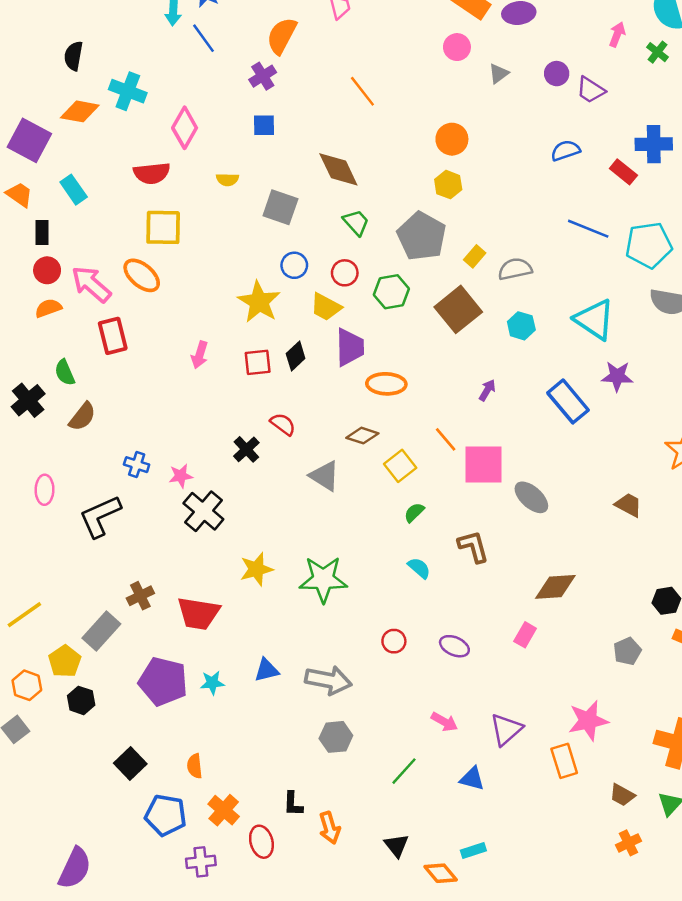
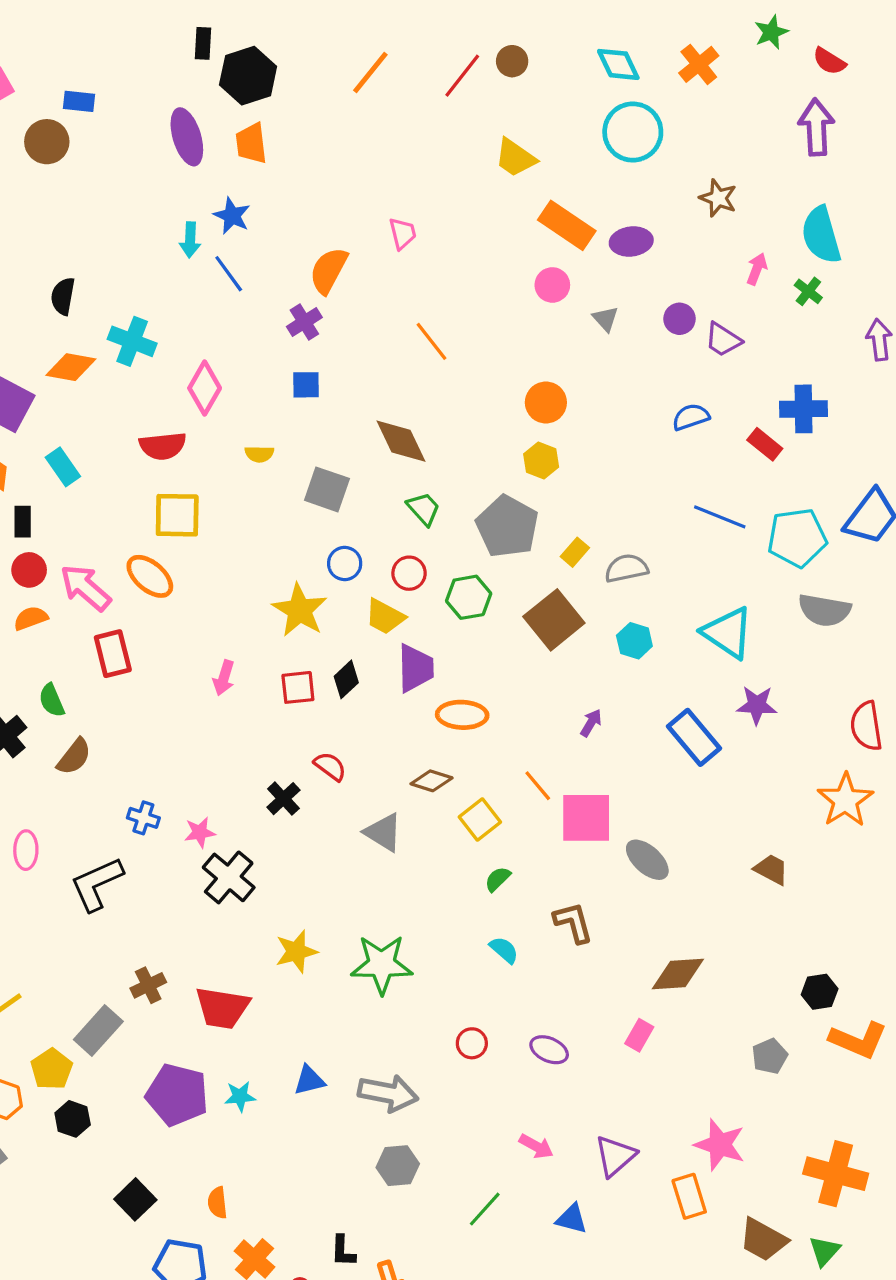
gray triangle: (499, 74) -> (605, 319), turned -35
pink star: (588, 721) -> (720, 1145), turned 30
brown trapezoid: (622, 795) -> (763, 1240), size x1.5

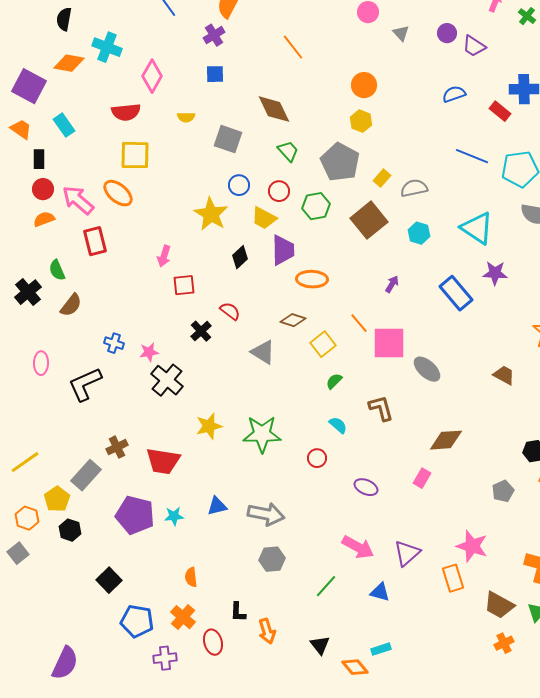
red square: (298, 687) -> (184, 285), moved
red circle: (472, 1043) -> (317, 458), moved
pink arrow: (536, 1146) -> (358, 547), size x1.5
orange semicircle: (217, 1203) -> (191, 577), moved

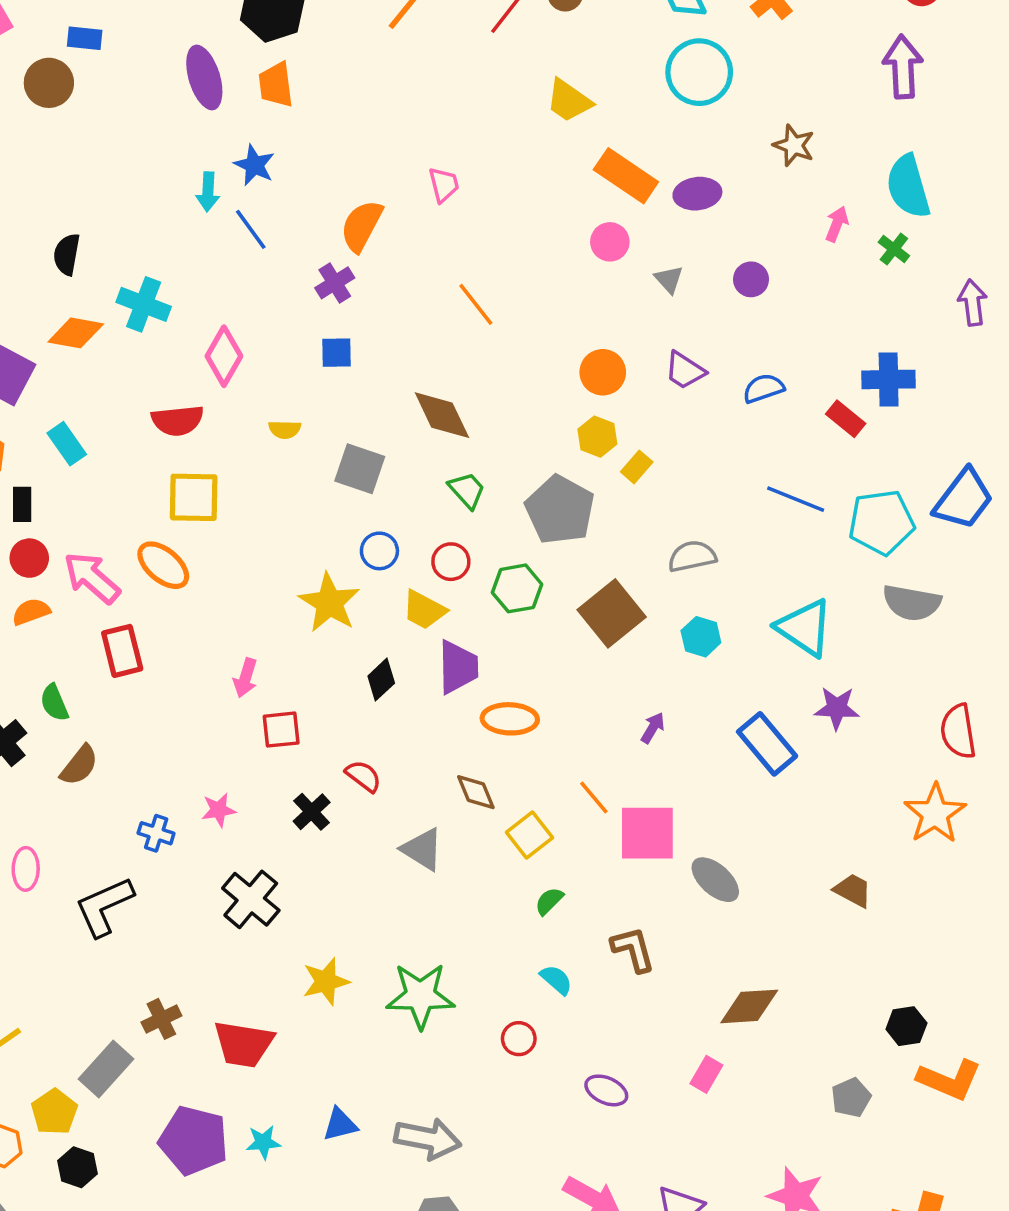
purple trapezoid: (474, 46) -> (685, 370), moved
yellow rectangle: (382, 178) -> (637, 467), moved
brown diamond: (293, 320) -> (476, 792), turned 50
pink star: (149, 352) -> (219, 810), moved

